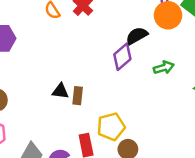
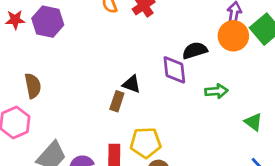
purple diamond: (122, 57) -> (174, 70), turned -68
black triangle: (60, 91) -> (131, 84), moved

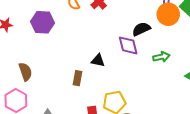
purple hexagon: (48, 22) -> (43, 22), moved
brown rectangle: (117, 101) -> (78, 78), moved

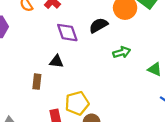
purple diamond: (128, 45) -> (67, 33), moved

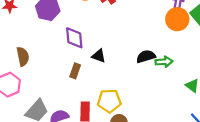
black semicircle: (98, 25) -> (146, 56), moved
purple diamond: (67, 33) -> (74, 38), moved

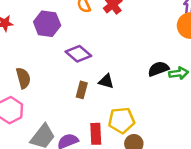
purple diamond: (74, 38) -> (78, 54), turned -40
black triangle: (99, 56) -> (106, 81), moved

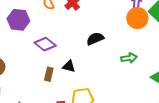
black semicircle: (158, 69) -> (95, 39), moved

